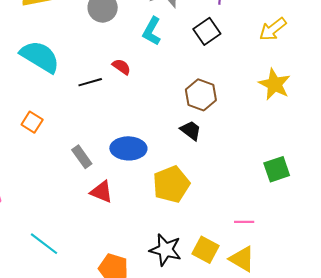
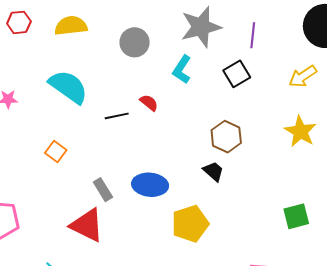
red triangle: (102, 192) -> (87, 225), moved, size x1.5

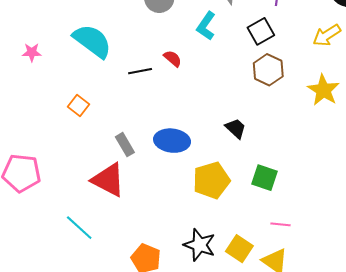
brown hexagon: (226, 137) -> (268, 70), moved
green square: (296, 216) -> (265, 178), moved, turned 32

